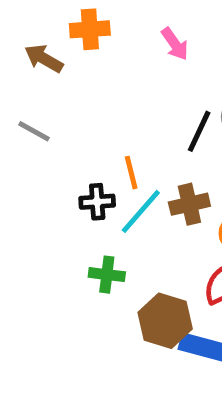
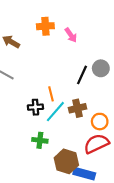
orange cross: (90, 29) -> (45, 26), moved

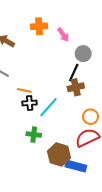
gray circle: (101, 68) -> (83, 54), moved
orange line: (51, 94) -> (24, 90), moved, turned -64
brown cross: (78, 108) -> (76, 87), moved

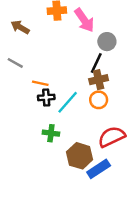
pink arrow: (63, 35) -> (84, 20), size x1.5
orange circle: (91, 117) -> (99, 100), moved
blue rectangle: (76, 166) -> (99, 169), turned -48

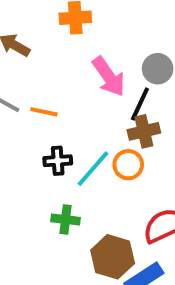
pink arrow: (84, 20) -> (109, 77), moved
orange line: (40, 83) -> (44, 112), moved
orange circle: (99, 100) -> (128, 165), moved

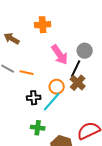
brown cross: (144, 131) -> (78, 83), turned -35
orange circle: (128, 165) -> (57, 87), moved

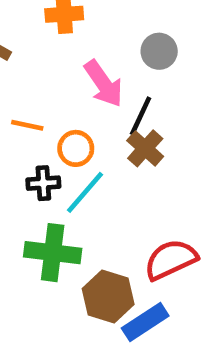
gray circle: (85, 51) -> (159, 51), moved
orange circle: (57, 87) -> (76, 148), moved
green cross: (38, 128) -> (53, 253), size x1.6

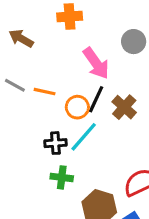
black line: (141, 116) -> (96, 99), moved
black cross: (43, 183) -> (55, 143), moved
green cross: (53, 253) -> (62, 177), size x0.6

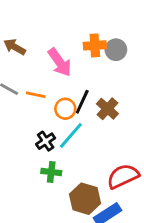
orange cross: (70, 17) -> (95, 45), moved
pink arrow: (96, 63) -> (60, 62), moved
black cross: (55, 143) -> (46, 141), turned -30

